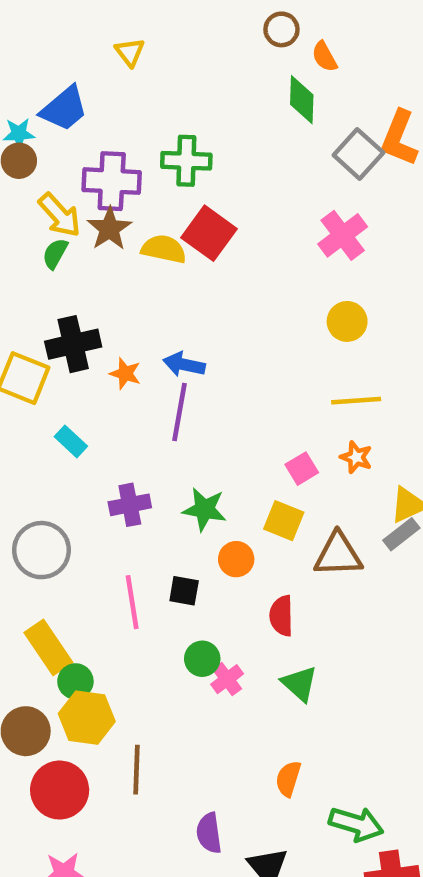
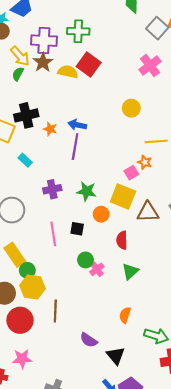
yellow circle: (347, 321) -> (131, 108), moved
orange star: (356, 457) -> (145, 162), moved
yellow square: (284, 521) -> (123, 197), size x1.4
green triangle: (300, 684) -> (130, 271), turned 36
purple semicircle: (209, 833) -> (89, 340), turned -48

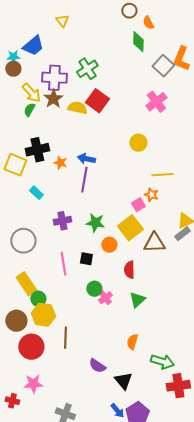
green cross: (78, 31) -> (87, 69), turned -35
yellow square: (123, 197) -> (130, 228), turned 30

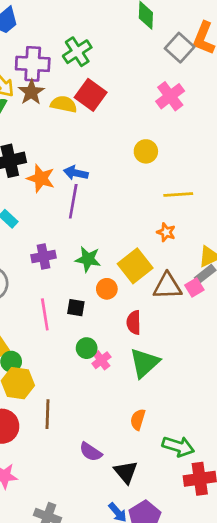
orange star: (60, 163) -> (41, 178), size x1.5
orange star: (151, 195) -> (166, 232), moved
pink square: (138, 205) -> (194, 287), moved
green triangle: (137, 300) -> (145, 363), size x1.4

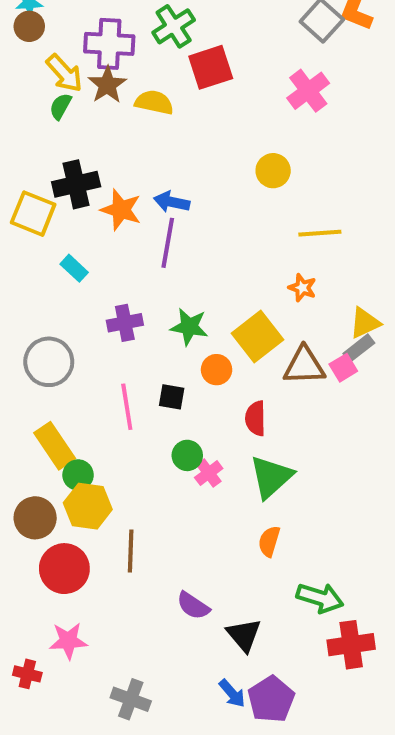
red square: (91, 95) -> (211, 67), moved, turned 36
orange semicircle: (138, 419) -> (269, 541), moved

